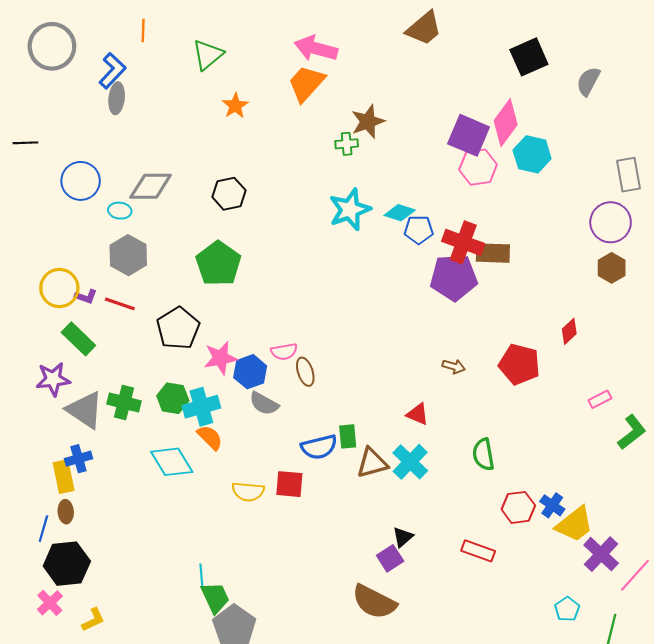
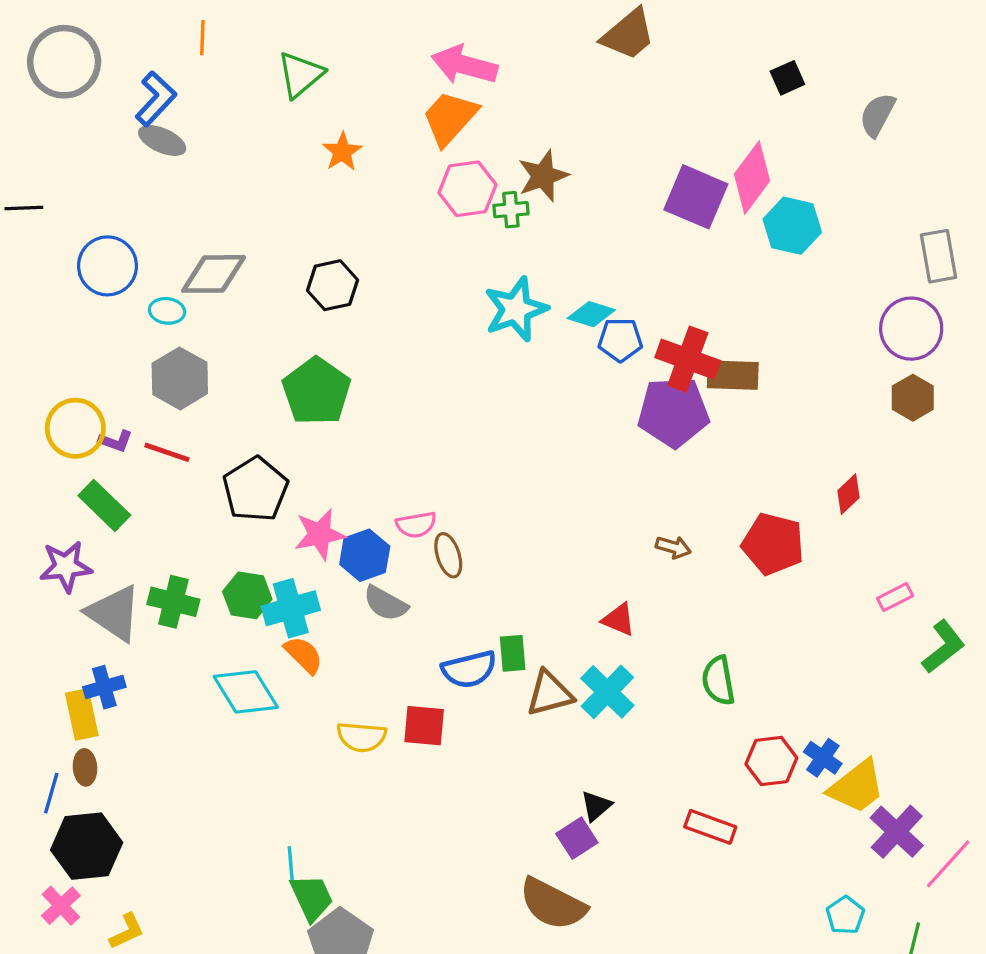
black square: (529, 57) -> (787, 78), size x0.6
gray ellipse: (117, 98) -> (162, 141), turned -72
pink hexagon: (478, 167) -> (468, 189), moved

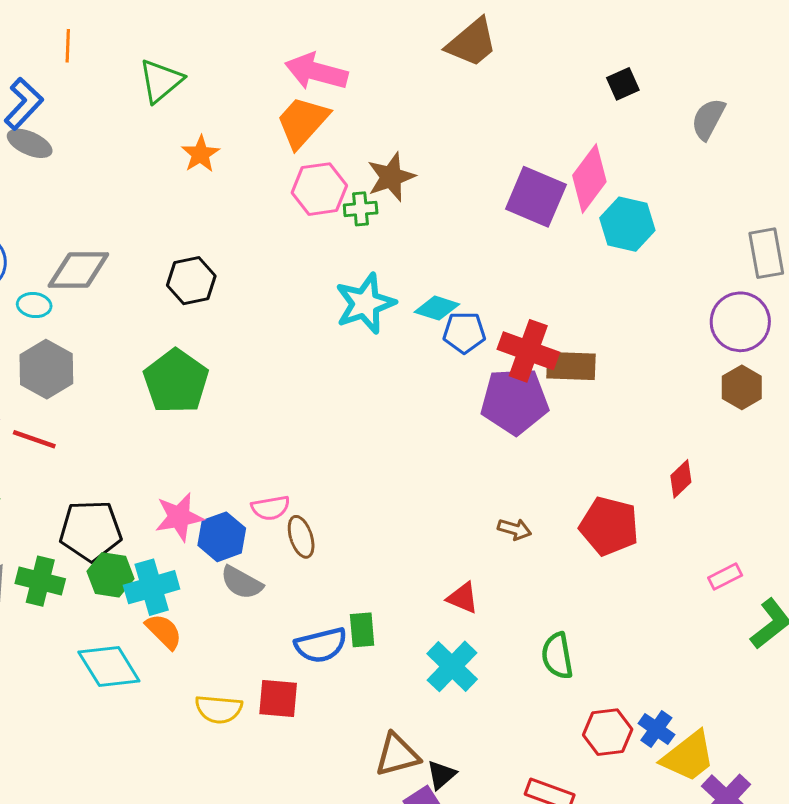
black pentagon: (255, 489) -> (91, 531), moved, turned 30
brown triangle: (550, 693) -> (397, 755), moved

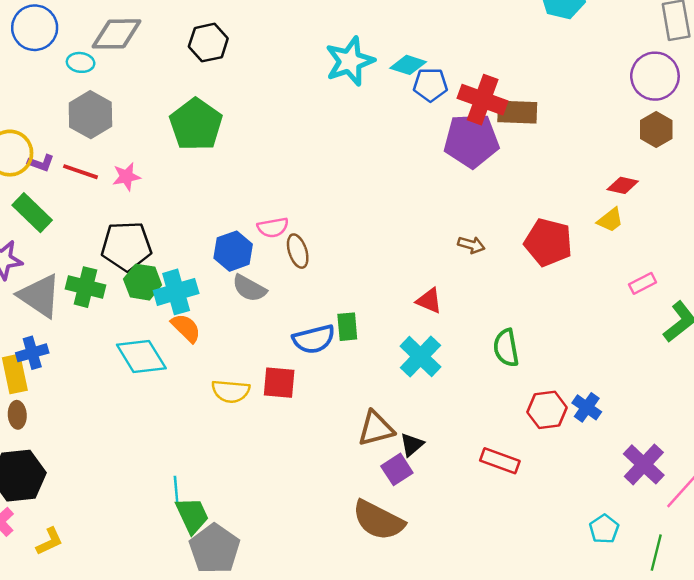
red diamond: (681, 479) -> (623, 185), moved, turned 56
pink star: (179, 517) -> (126, 177), moved, size x0.7
yellow trapezoid: (688, 756) -> (610, 220), moved, size x0.6

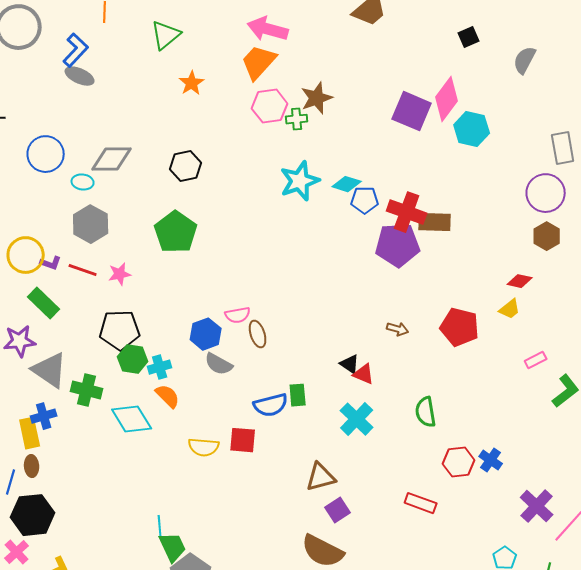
green cross: (85, 287) -> (87, 390), moved
cyan cross: (176, 292) -> (160, 367), size x0.7
black triangle: (412, 445) -> (350, 364), moved, turned -45

